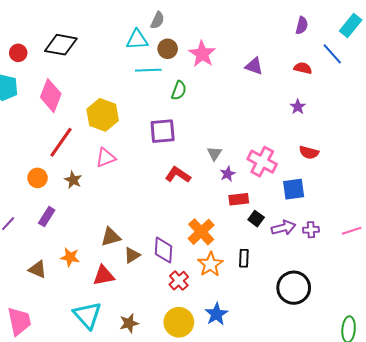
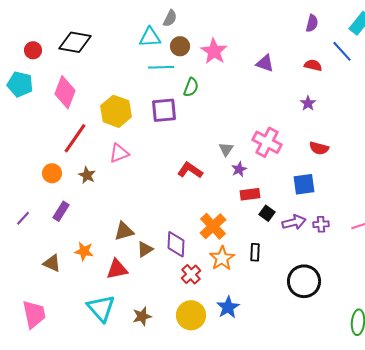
purple square: (163, 131) -> (164, 110), moved
pink cross: (262, 162) -> (267, 142), moved

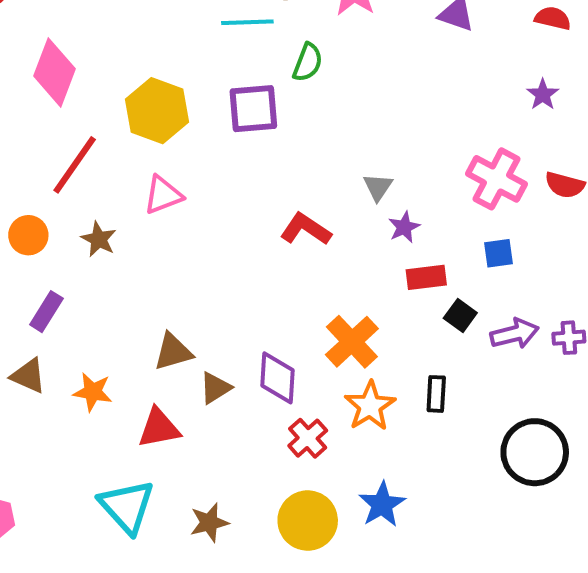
pink cross: (267, 142) -> (497, 179), moved
blue square: (304, 184) -> (499, 253), moved, size x0.7
brown triangle: (52, 263) -> (28, 376), moved

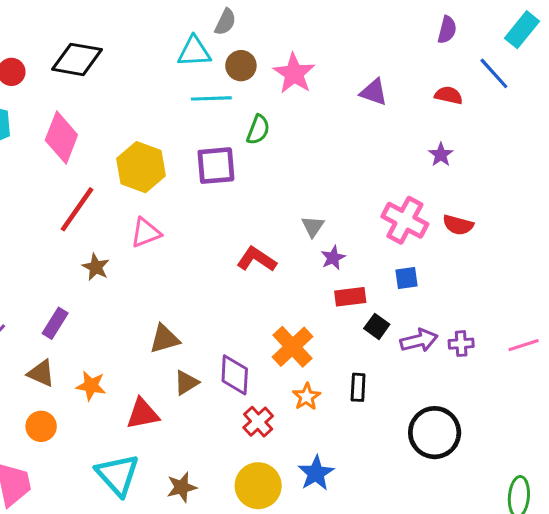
orange circle: (28, 235) -> (41, 426), moved
brown triangle: (173, 352) -> (164, 339), moved
orange star: (370, 406) -> (307, 397), size x0.7

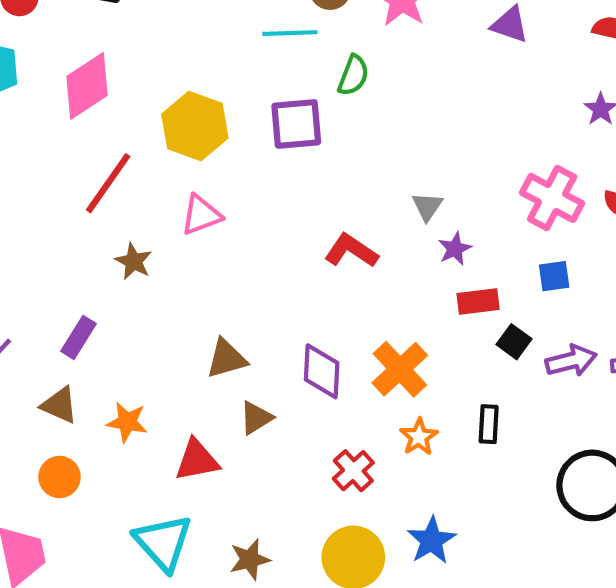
pink diamond: (61, 137) -> (87, 86), turned 36
purple diamond: (235, 375) -> (322, 371), moved

